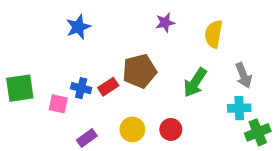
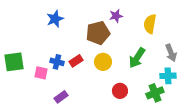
brown pentagon: (139, 71) -> (98, 33), moved
yellow circle: (132, 129) -> (103, 62), moved
green cross: (258, 132) -> (155, 93), moved

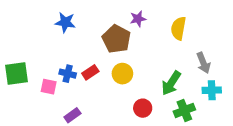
blue star: (55, 19) -> (65, 22), turned 30
brown pentagon: (98, 33) -> (116, 39), turned -30
green arrow: (137, 58) -> (171, 83), moved
cyan cross: (168, 76) -> (212, 90), moved

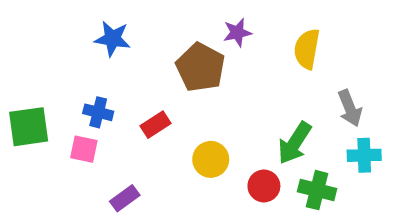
blue cross: (68, 74) -> (98, 112), moved
yellow circle: (122, 74) -> (211, 159), moved
red circle: (143, 108) -> (264, 186), moved
green cross: (184, 110) -> (317, 190), turned 36

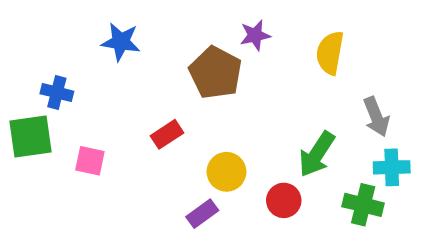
blue cross: (98, 112) -> (57, 92), moved
green cross: (317, 190) -> (363, 205), moved
purple rectangle: (125, 198) -> (202, 214), moved

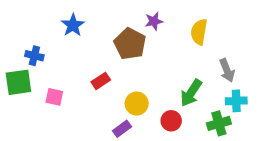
blue star: (121, 42) -> (73, 25), turned 30
green cross: (363, 205) -> (219, 123), turned -30

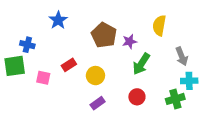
purple star: (154, 21) -> (130, 41), moved
red rectangle: (101, 81) -> (69, 65), moved
green arrow: (191, 93) -> (141, 64), moved
yellow circle: (137, 104) -> (95, 76), moved

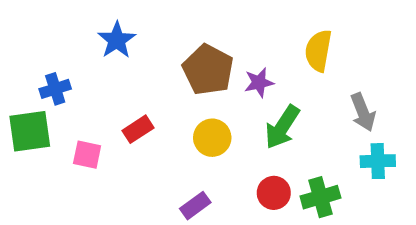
blue cross: (27, 45) -> (55, 89), turned -32
yellow circle: (95, 76) -> (212, 138), moved
green cross: (175, 99) -> (320, 197), moved

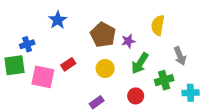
pink square: (87, 155) -> (43, 77), size x1.6
cyan cross: (378, 161) -> (190, 93), moved
green cross: (320, 197) -> (164, 80), moved

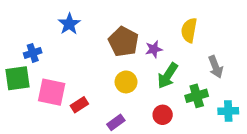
red rectangle: (68, 64) -> (79, 105), moved

